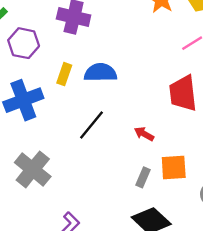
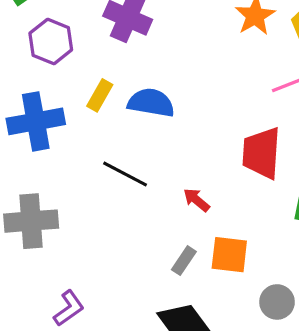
black line: (92, 125) -> (125, 174), turned 68
gray cross: (33, 169) -> (31, 221), turned 36

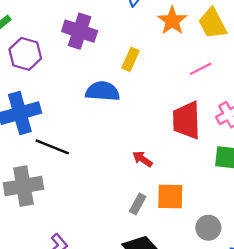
yellow rectangle: (100, 95) -> (131, 59), moved
black line: (125, 174) -> (52, 147), moved

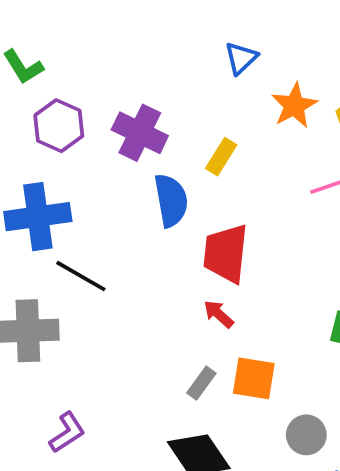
purple cross: (80, 31) -> (140, 133), moved
blue semicircle: (103, 91) -> (171, 200), turned 68
red trapezoid: (187, 120) -> (226, 253), moved

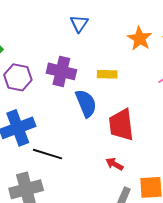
blue triangle: (241, 58) -> (79, 24), moved
yellow rectangle: (221, 157) -> (107, 74), turned 72
red arrow: (219, 314) -> (114, 164), moved

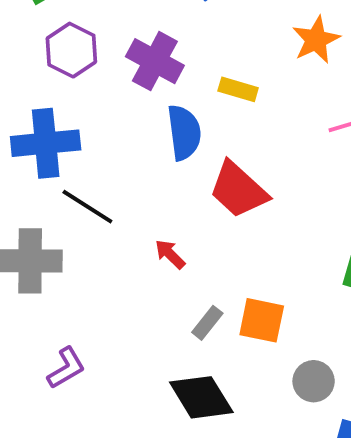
red trapezoid: (121, 125) -> (238, 190), turned -56
red arrow: (114, 164) -> (170, 254), moved

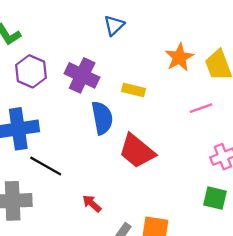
red arrow: (170, 254) -> (92, 204), moved

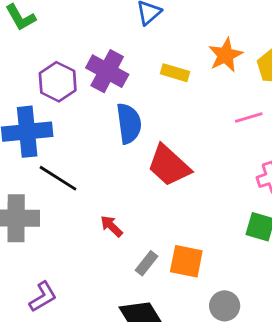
purple hexagon: (31, 71) -> (58, 82), moved
yellow rectangle: (133, 90) -> (175, 73), moved

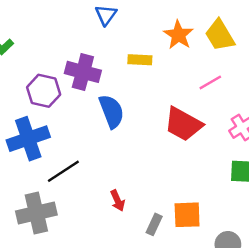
red trapezoid: (169, 165) -> (183, 124), moved
black line: (58, 178) -> (63, 171), turned -52
red arrow: (111, 226) -> (118, 201), turned -145

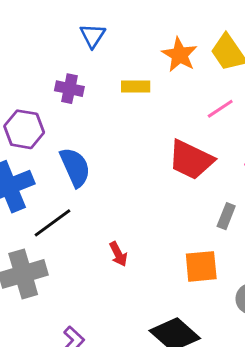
purple cross: (83, 72) -> (69, 89), moved, size x0.7
blue semicircle: (111, 111) -> (75, 167), moved
gray rectangle: (154, 224) -> (226, 216), moved

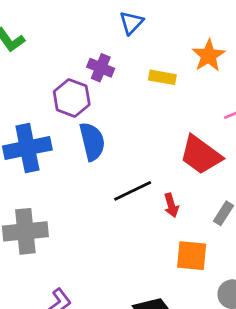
purple hexagon: (24, 129) -> (72, 98), moved
black line: (52, 223) -> (133, 191), moved
red arrow: (118, 254) -> (171, 205), moved

